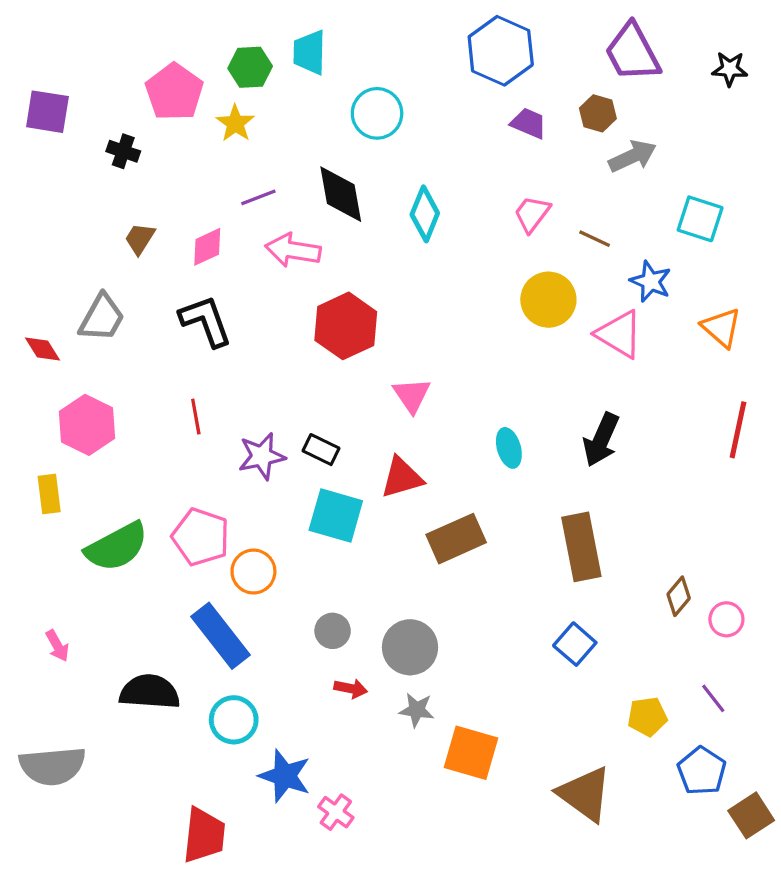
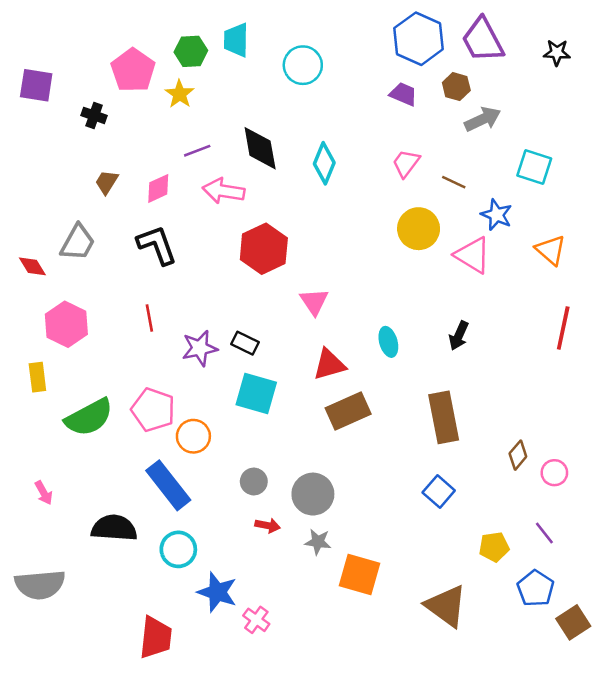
blue hexagon: (501, 51) -> (419, 39), moved
cyan circle: (377, 113) -> (303, 65), moved
black arrow: (601, 440) -> (459, 336), size x0.7
red triangle: (402, 478) -> (329, 365), moved

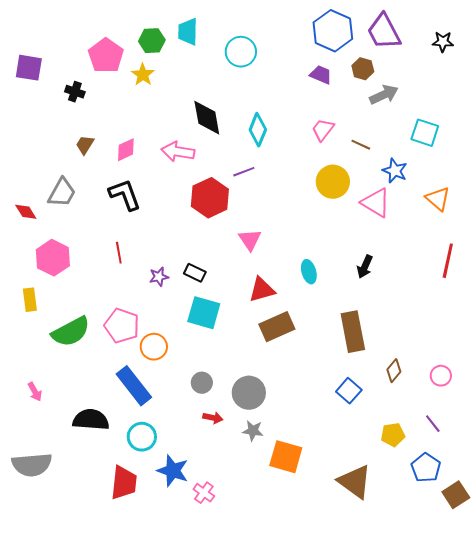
purple line: (197, 151) -> (244, 172), moved
purple star: (200, 348) -> (159, 277), size x0.7
brown diamond: (518, 455) -> (394, 371), moved
red trapezoid: (156, 637) -> (124, 483), moved

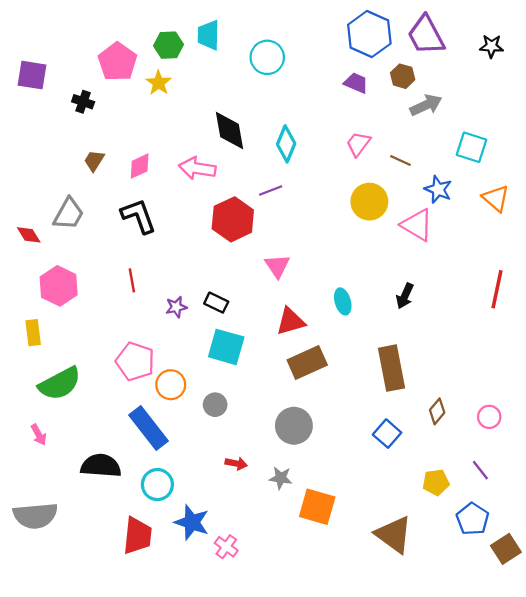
orange triangle: (438, 199) -> (496, 198), moved
green semicircle: (71, 332) -> (60, 384), moved
gray circle: (202, 383) -> (215, 405), moved
gray circle: (249, 393) -> (294, 426), moved

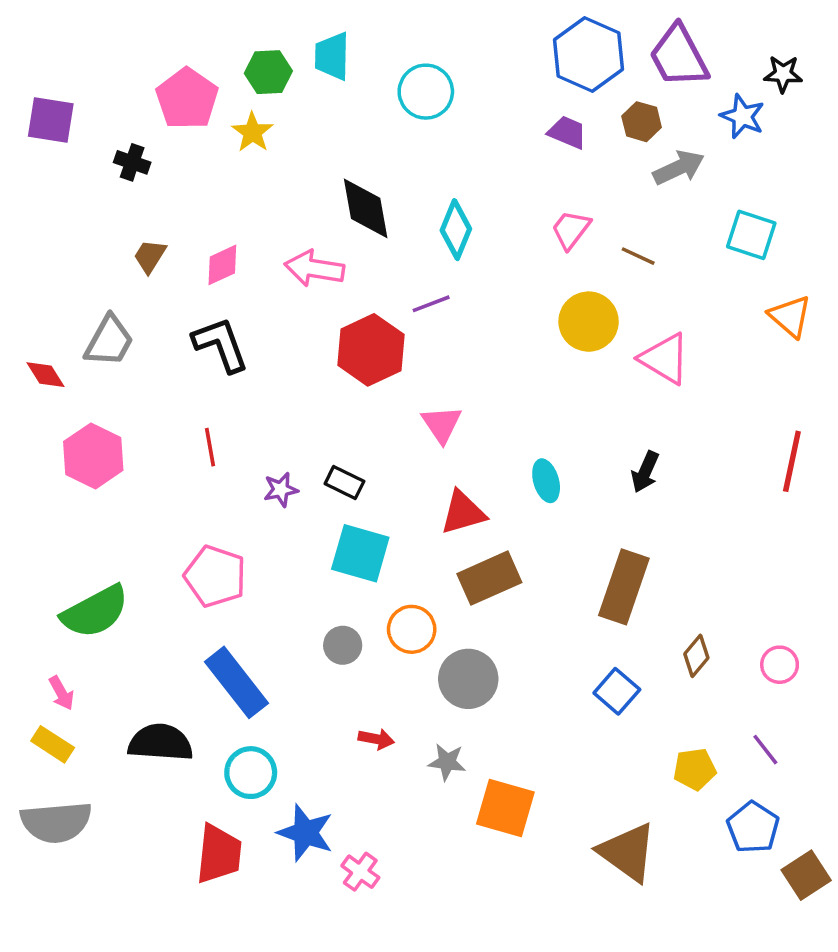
blue star: (438, 189) -> (742, 116), moved
yellow rectangle: (33, 333) -> (53, 744), moved, turned -50
brown rectangle: (392, 368) -> (624, 587), turned 30
orange circle: (171, 385) -> (412, 629), moved

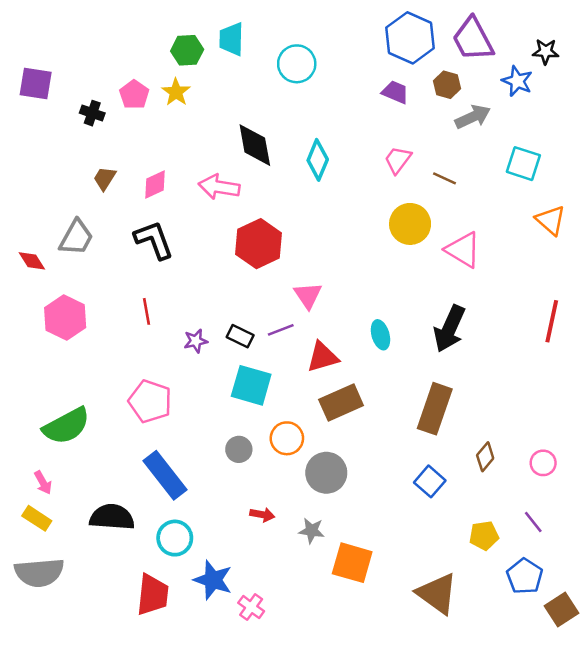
pink pentagon: (187, 99) -> (134, 95), moved, size x0.7
purple line: (431, 304) -> (281, 330), moved
black arrow: (645, 472) -> (449, 329), size x1.6

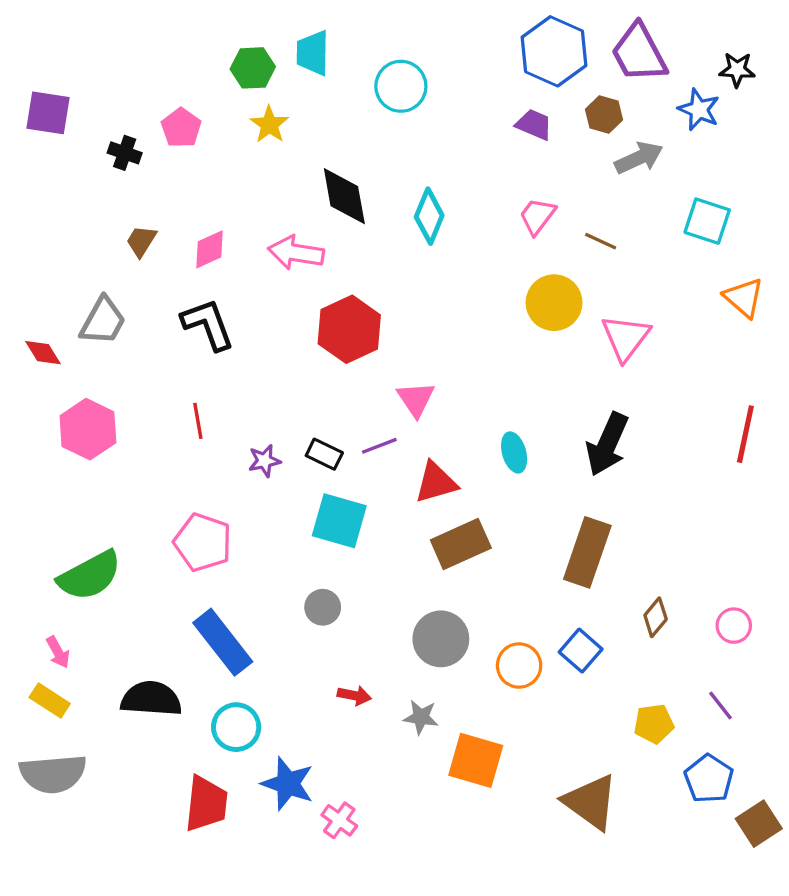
yellow star: (176, 92) -> (269, 125), moved
pink triangle: (463, 250) -> (626, 338), turned 36
orange circle: (287, 438) -> (519, 666), moved

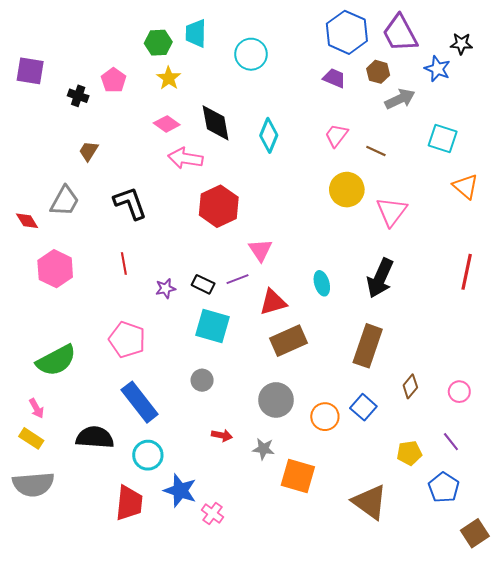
pink diamond: (209, 249) -> (167, 124), moved, turned 60
brown square: (759, 824) -> (475, 533), moved

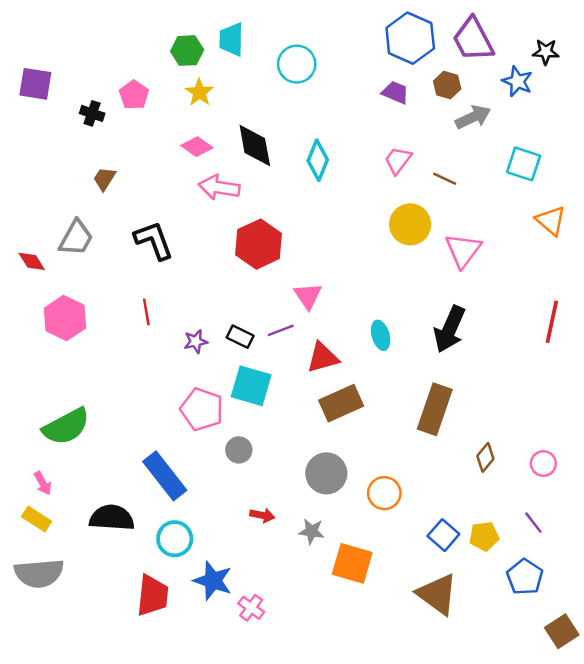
pink pentagon: (127, 340) -> (202, 409), moved
blue square: (363, 407) -> (443, 535), moved

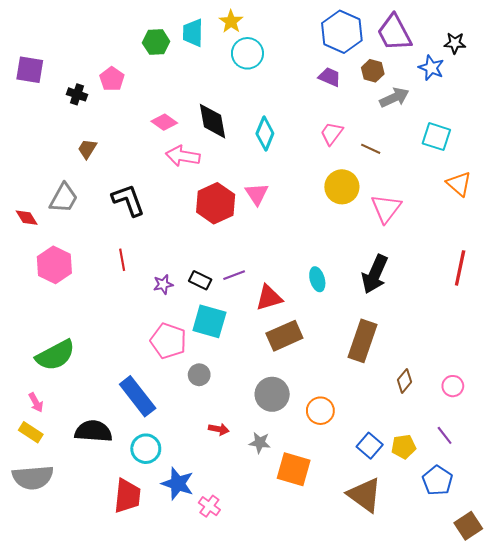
yellow star: (199, 92) -> (231, 22), moved
pink triangle: (308, 296) -> (257, 194), moved

